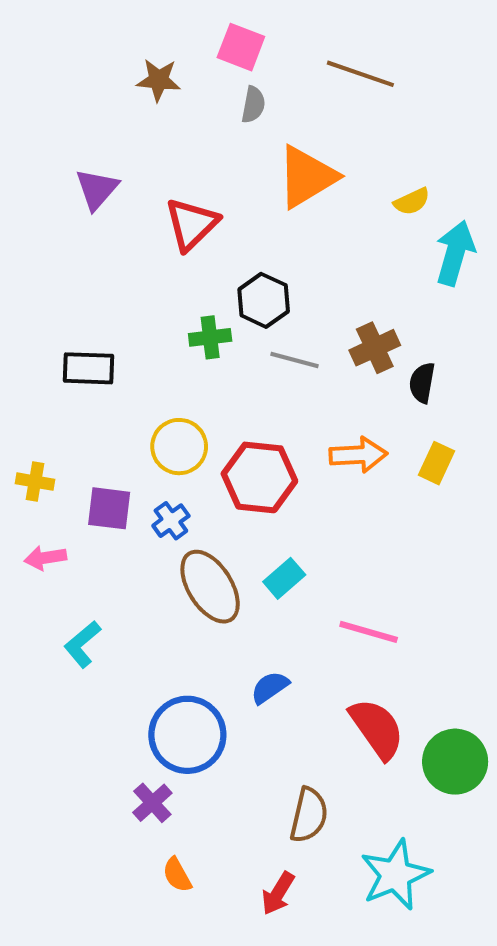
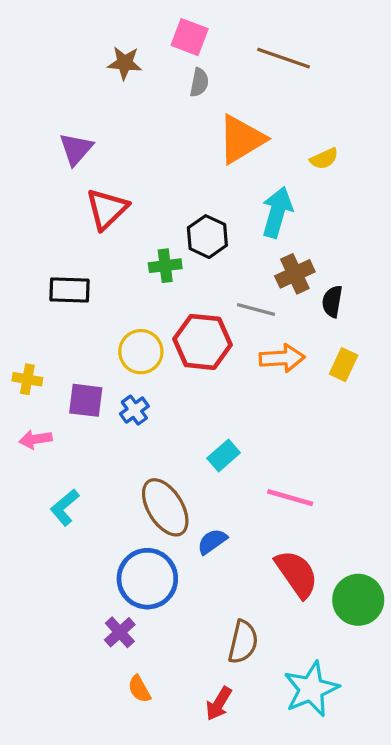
red triangle: (192, 224) -> (107, 209), moved
cyan arrow: (455, 253) -> (277, 212), moved
gray line: (294, 360) -> (256, 309), moved
red hexagon: (259, 477) -> (203, 342), moved
brown ellipse: (210, 587) -> (165, 507), moved

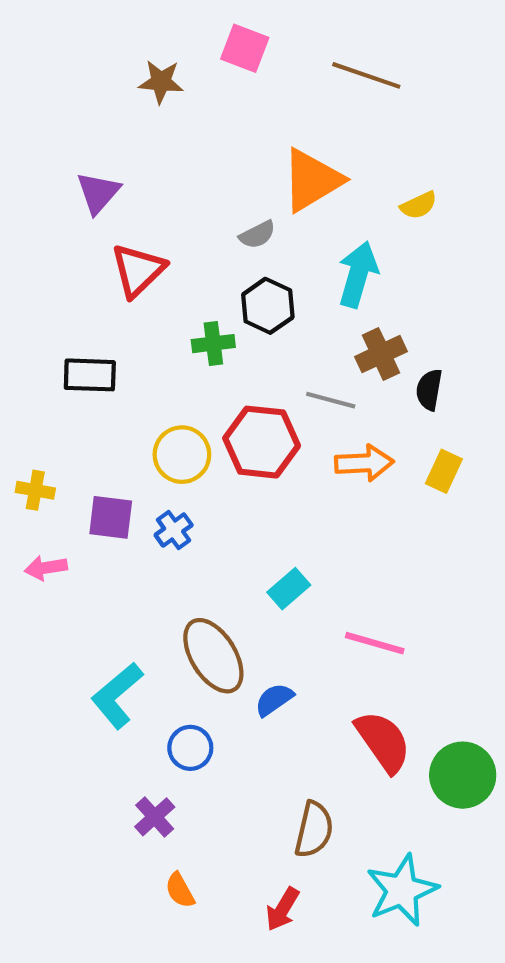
gray semicircle: (199, 82) -> (257, 235), moved, turned 52
cyan L-shape: (65, 507) -> (117, 695), moved, size x1.4
blue circle: (147, 579) -> (190, 748), size x0.6

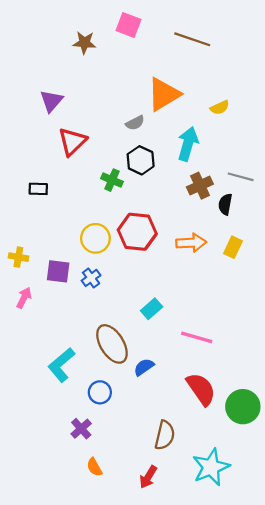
green cross: (213, 344) -> (112, 180), turned 30
black rectangle: (90, 375) -> (38, 189), moved, size x0.7
gray line: (331, 400) -> (241, 177), moved
pink arrow: (46, 568) -> (24, 298), turned 125

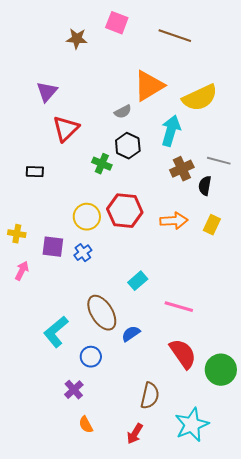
yellow semicircle: (220, 107) -> (200, 98), size x2.0

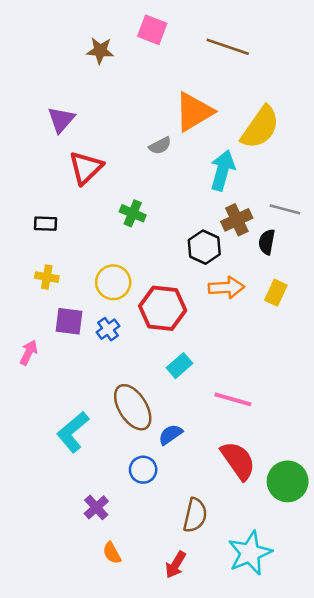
yellow semicircle: (200, 98) -> (260, 127), turned -30
black hexagon: (128, 146) -> (204, 247), moved
red hexagon: (125, 211) -> (163, 308), moved
yellow cross: (17, 234) -> (47, 277), moved
blue circle: (91, 357) -> (143, 470), moved

